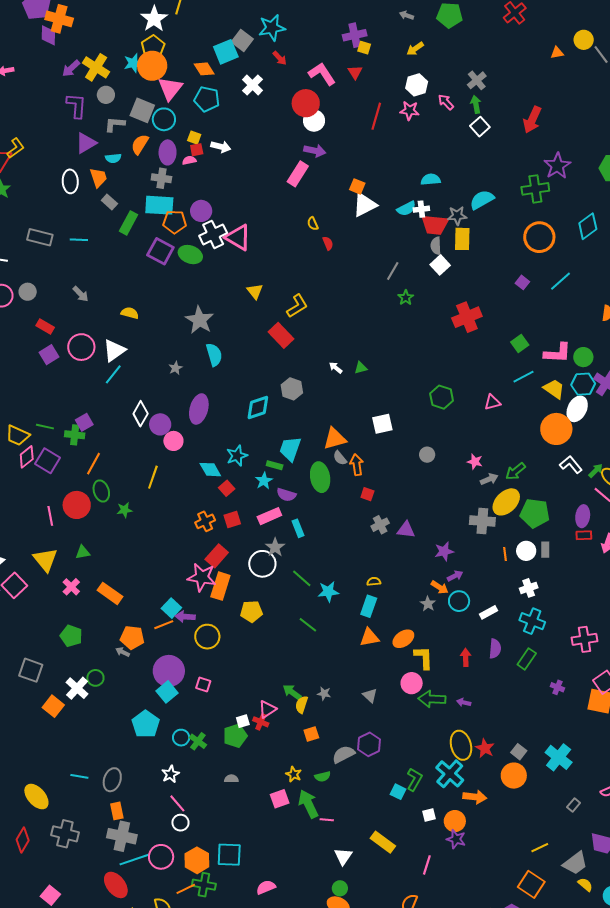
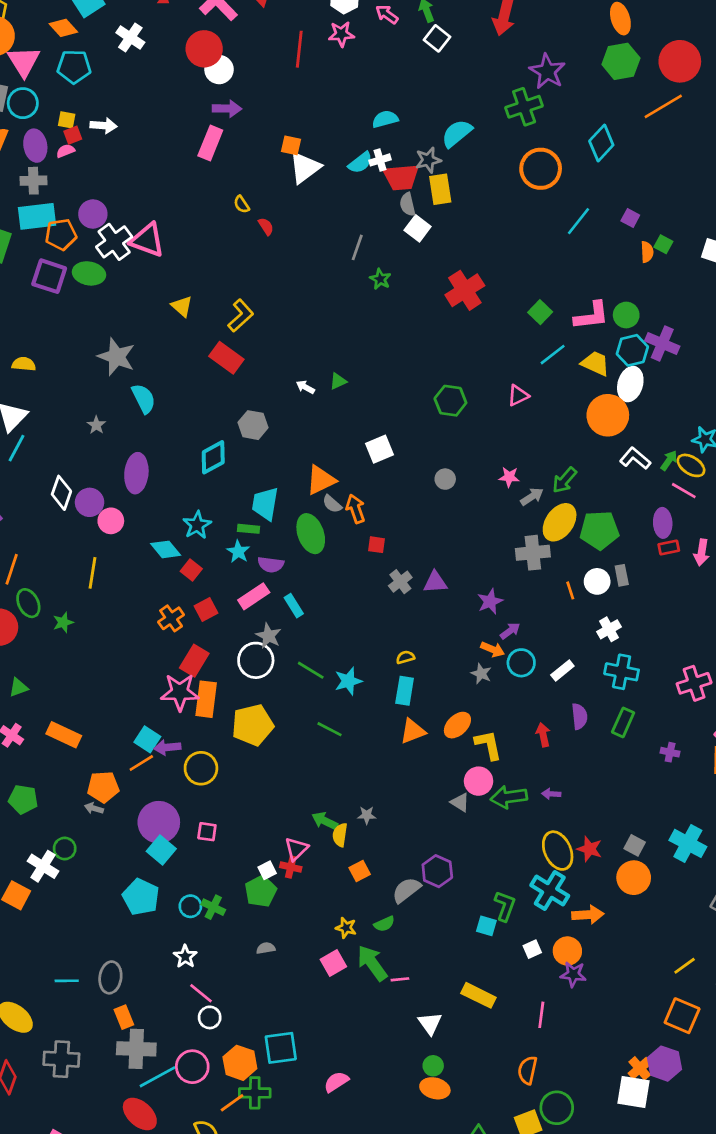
purple square: (522, 282) -> (630, 218), moved
yellow pentagon: (251, 611) -> (253, 725), size x1.4
gray triangle: (370, 695) -> (460, 802), moved

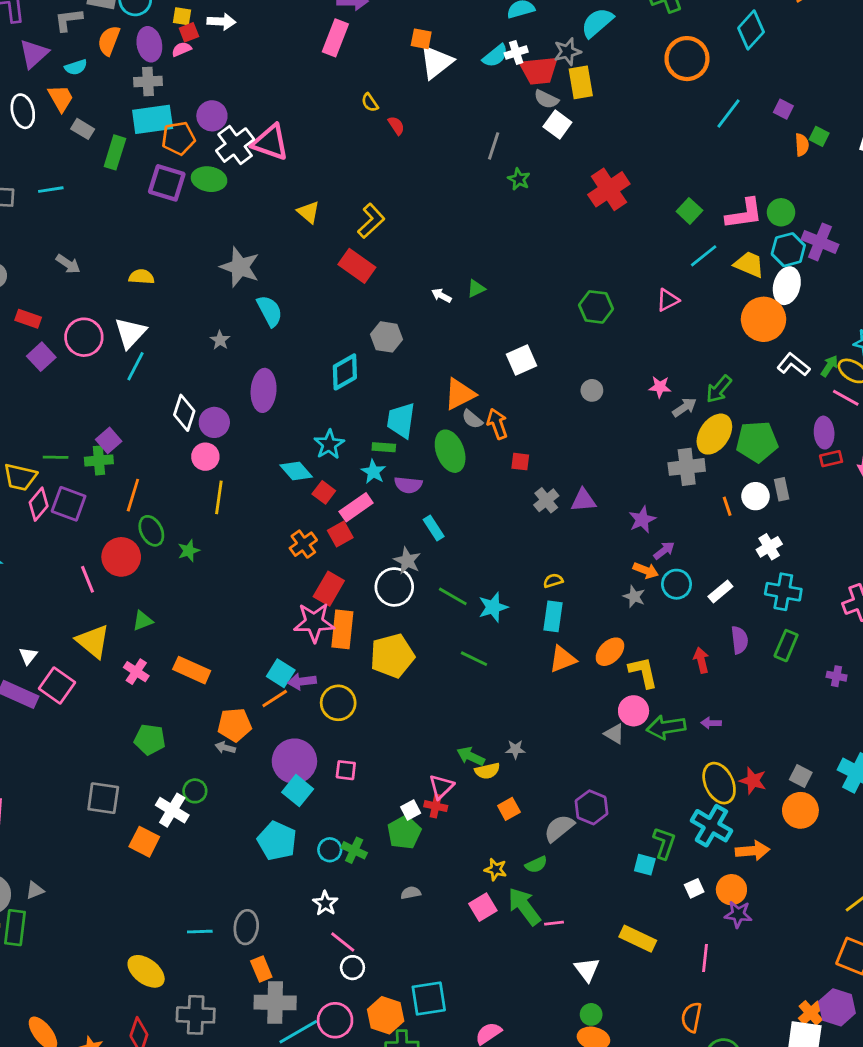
gray semicircle: (408, 204) -> (546, 99), turned -50
pink circle: (111, 521) -> (205, 457), moved
pink rectangle: (254, 596) -> (356, 507), moved
yellow semicircle: (340, 835) -> (487, 771), turned -110

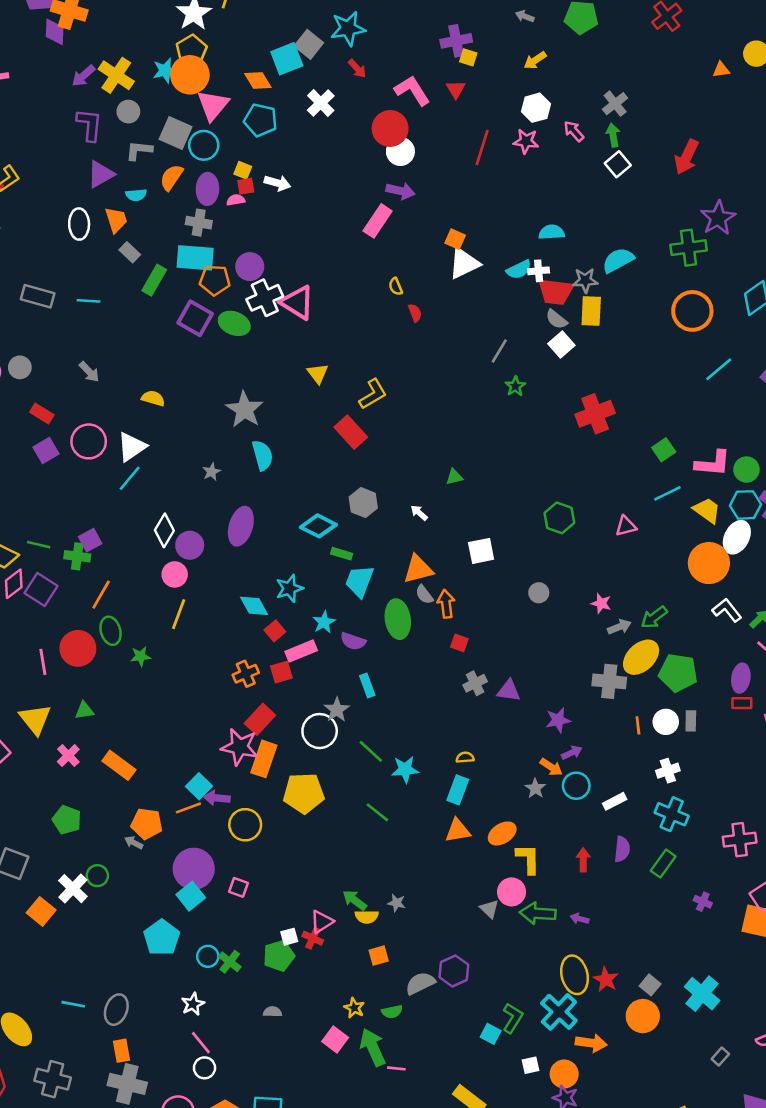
white arrow: (441, 295) -> (419, 513), moved
cyan diamond: (345, 372) -> (318, 526), turned 44
green rectangle: (384, 447) -> (342, 554), moved
pink square: (483, 907) -> (335, 1040), turned -35

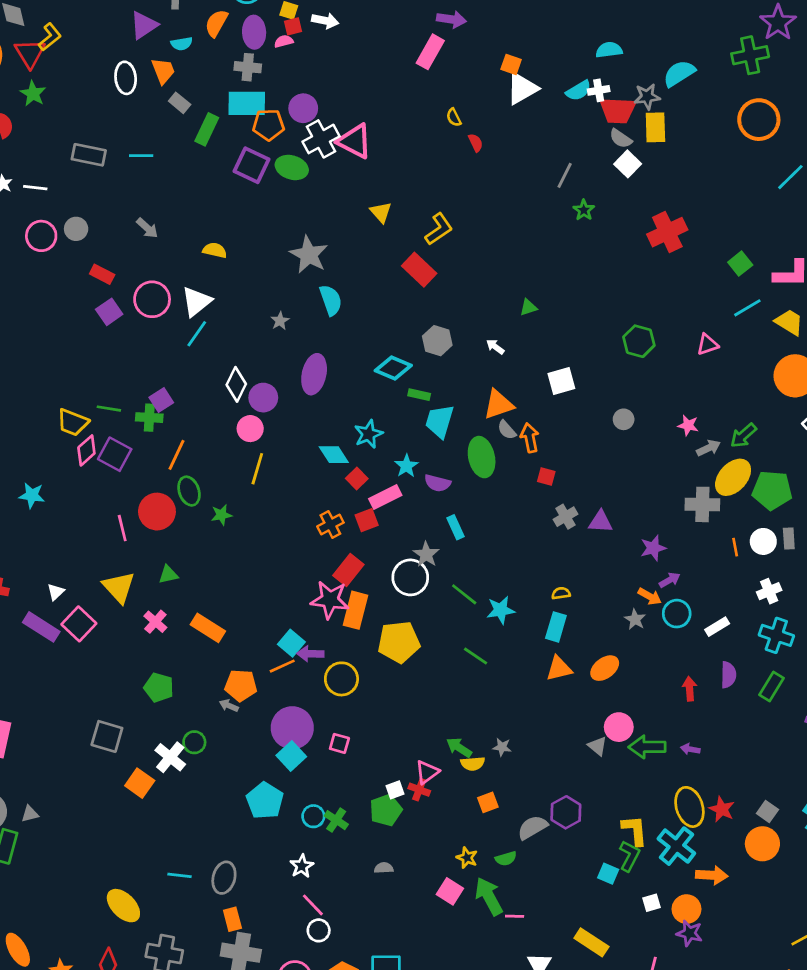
yellow L-shape: (528, 859) -> (635, 830), moved

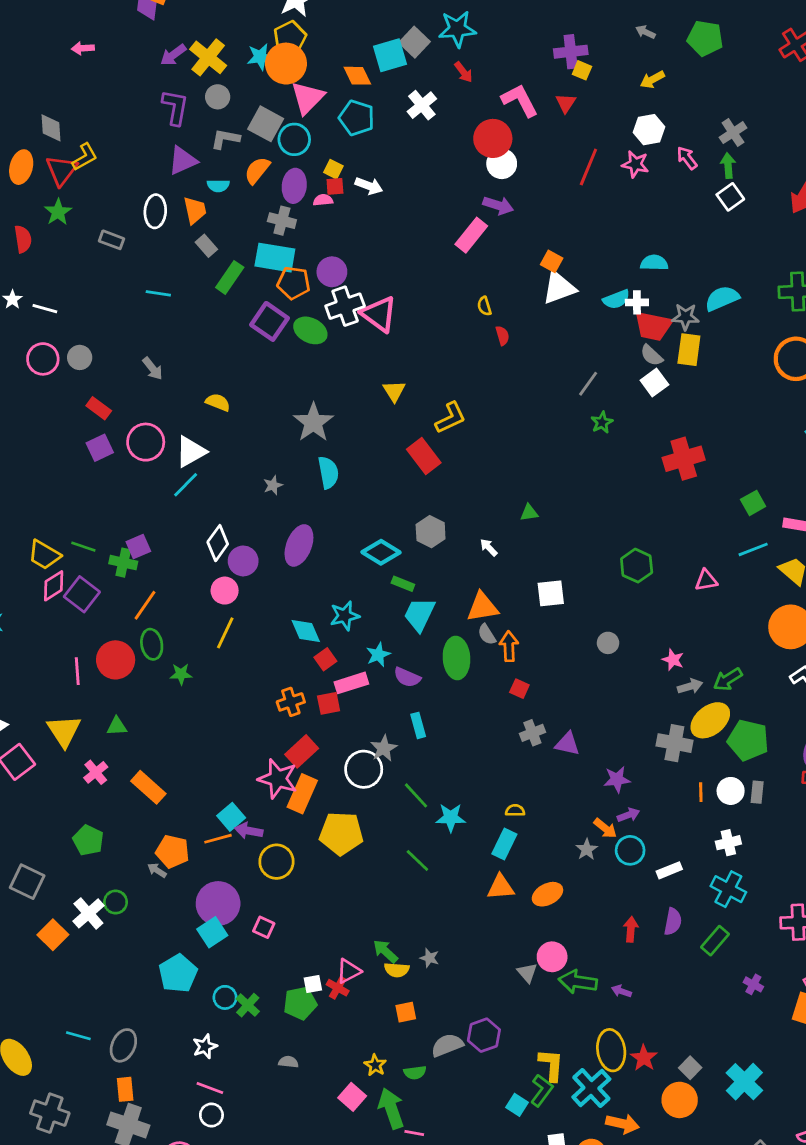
gray rectangle: (89, 155) -> (112, 240), moved, size x0.7
pink line: (313, 905) -> (210, 1088), turned -35

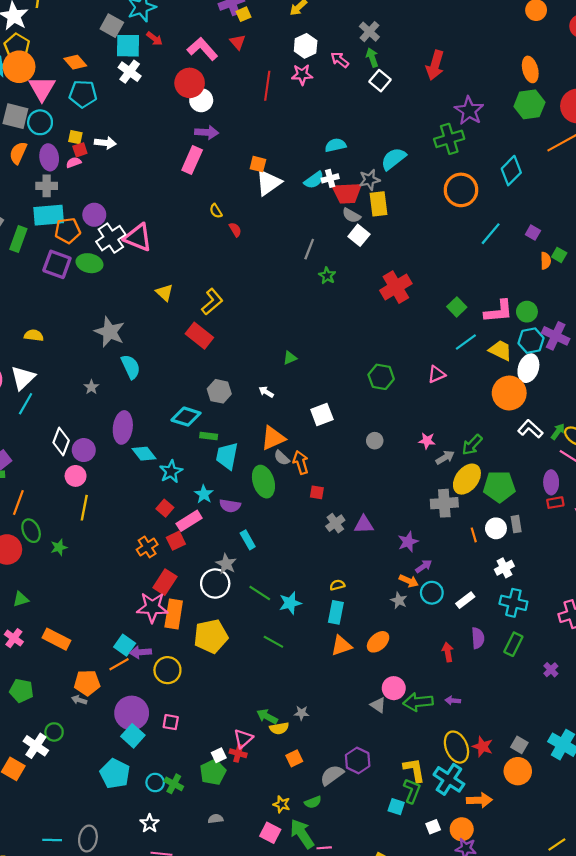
cyan square: (390, 55) -> (128, 46), moved, turned 32
yellow square: (582, 70) -> (243, 14), turned -32
cyan diamond: (306, 631) -> (144, 454), moved
purple cross: (753, 984) -> (551, 670), turned 32

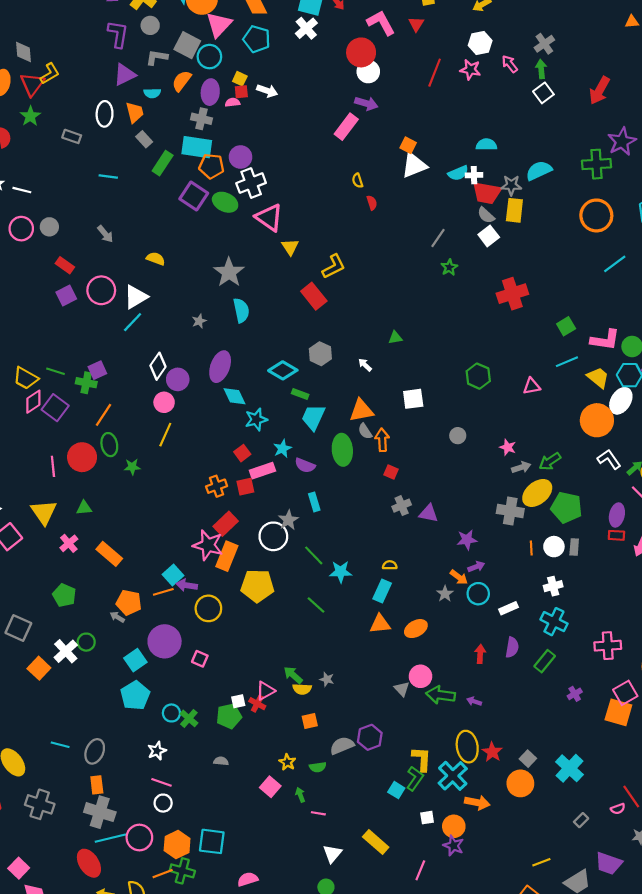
pink triangle: (138, 237) -> (269, 217), moved
cyan square: (133, 736) -> (135, 660), moved
green arrow: (302, 834) -> (300, 795), size x0.5

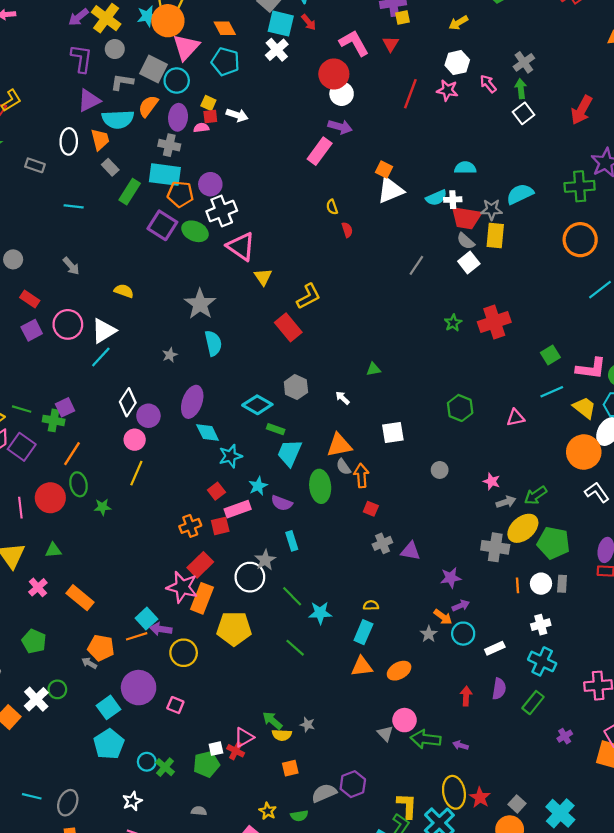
cyan semicircle: (152, 93) -> (118, 119), size x1.8
green star: (449, 267) -> (453, 323), moved

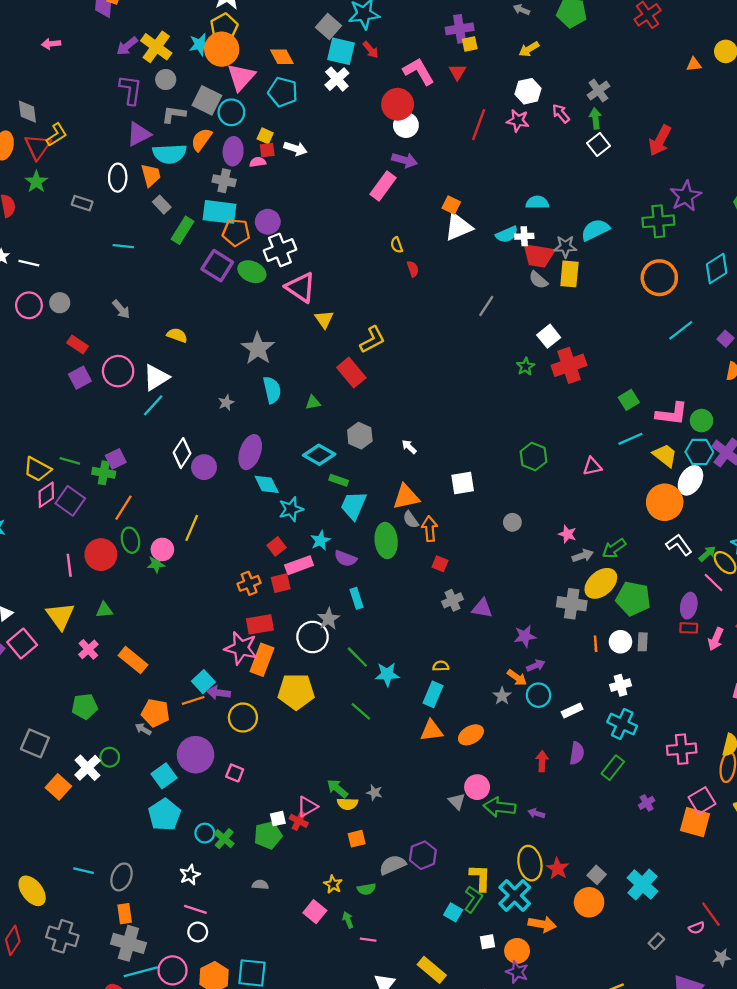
white square: (469, 262) -> (549, 336), moved
green triangle: (373, 369) -> (313, 402), moved
pink circle: (135, 440) -> (162, 549), moved
red rectangle: (200, 565) -> (260, 624), turned 35
green pentagon: (34, 641) -> (85, 706), turned -30

